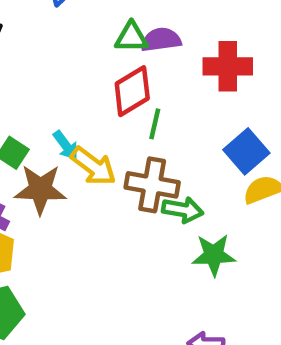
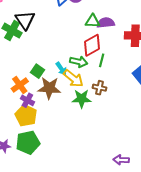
brown cross: (152, 185) -> (99, 88), size x0.6
green arrow: (183, 210) -> (79, 62), moved
green star: (214, 255) -> (82, 99), moved

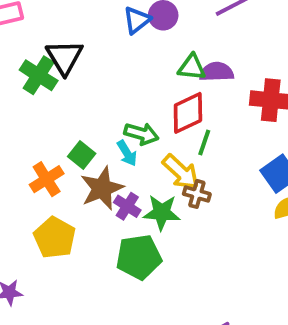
green arrow: (79, 62) -> (141, 134), moved
yellow arrow: (73, 78) -> (181, 172), moved
brown star: (49, 88) -> (102, 188), turned -30
purple cross: (27, 100) -> (127, 206), moved
green pentagon: (28, 143) -> (139, 257), moved

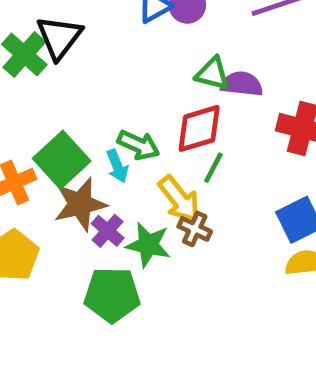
green square: (82, 155) -> (62, 160), size x1.6

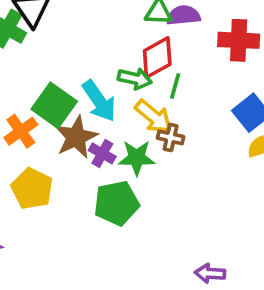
green arrow: (139, 145) -> (135, 79), moved
cyan arrow: (117, 166) -> (99, 101), size x1.6

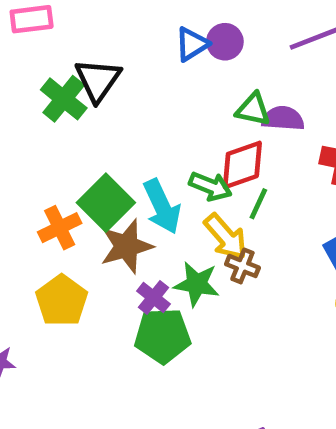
purple cross: (102, 153) -> (153, 297), moved

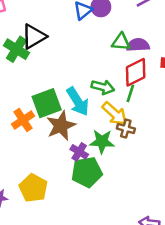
black triangle: (98, 80) -> (34, 37), turned 32
red diamond: (242, 165) -> (136, 72), moved
green square: (106, 203) -> (47, 103), turned 32
yellow pentagon: (62, 301) -> (33, 188), moved

